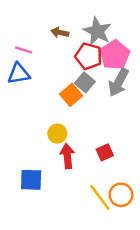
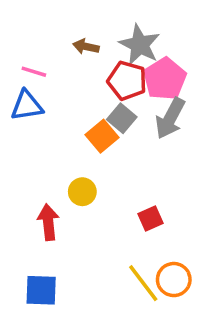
red arrow: (67, 156) -> (48, 222), moved
blue square: (31, 180) -> (41, 290), moved

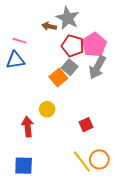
gray star: (140, 45) -> (68, 18), moved

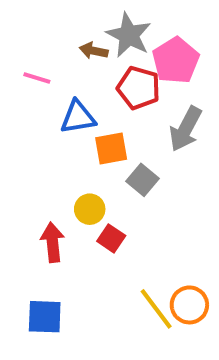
pink pentagon: (94, 45) -> (176, 61), moved
blue triangle: (15, 60) -> (78, 117), moved
gray square: (70, 67) -> (142, 180), moved
orange square: (58, 78) -> (111, 149), turned 30
red square: (86, 125) -> (111, 238), moved, turned -32

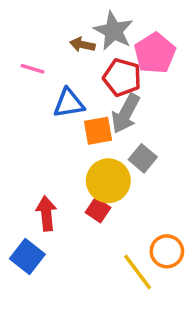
gray arrow: (185, 129) -> (126, 114), moved
gray square: (142, 180) -> (143, 158), moved
yellow circle: (90, 209) -> (108, 181), moved, size x1.6
orange circle: (189, 305) -> (167, 251), moved
blue square: (45, 317) -> (27, 257), moved, turned 36

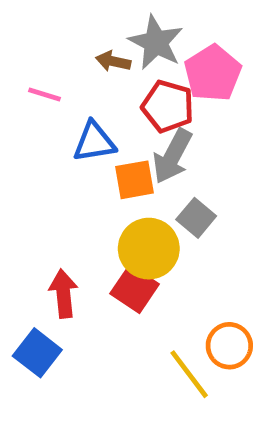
red square: (98, 210) -> (135, 289), size x1.4

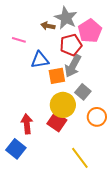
red pentagon: (168, 106) -> (71, 45), turned -30
orange circle: (229, 346) -> (97, 117), moved

